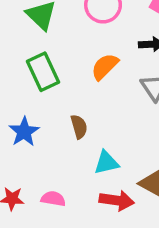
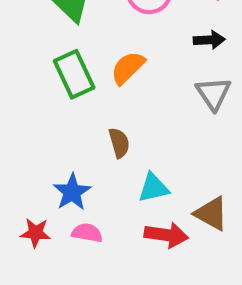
orange semicircle: (105, 67) -> (128, 68), moved
blue star: (24, 132) -> (72, 192), moved

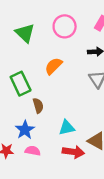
green rectangle: (74, 74) -> (21, 84), moved
brown semicircle: (119, 143) -> (38, 106), moved

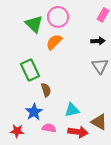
pink circle: (65, 26) -> (58, 17), moved
orange semicircle: (54, 66) -> (54, 42), moved
pink semicircle: (33, 151) -> (49, 128), moved

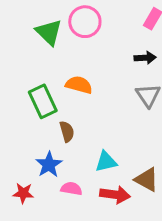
orange semicircle: (54, 42) -> (79, 85), moved, turned 60

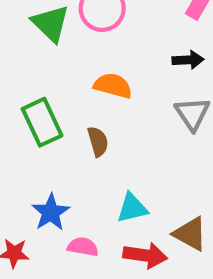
orange semicircle: (79, 85) -> (113, 86), moved
brown semicircle: (67, 131) -> (98, 142), moved

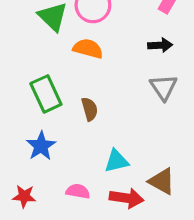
orange semicircle: (113, 86) -> (88, 49), moved
blue star: (51, 212) -> (41, 146), moved

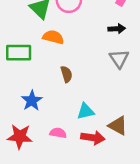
orange semicircle: (88, 49) -> (53, 37), moved
green rectangle: (46, 94) -> (19, 53), moved, turned -65
red star: (24, 196) -> (20, 136), size x1.5

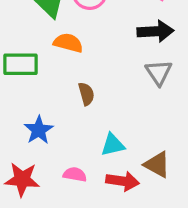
black arrow: (117, 29) -> (155, 31), size x1.5

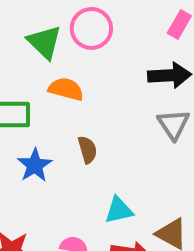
blue star: (39, 130) -> (35, 165), moved

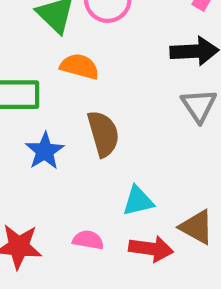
brown semicircle: (87, 150) -> (103, 134), size x1.5

